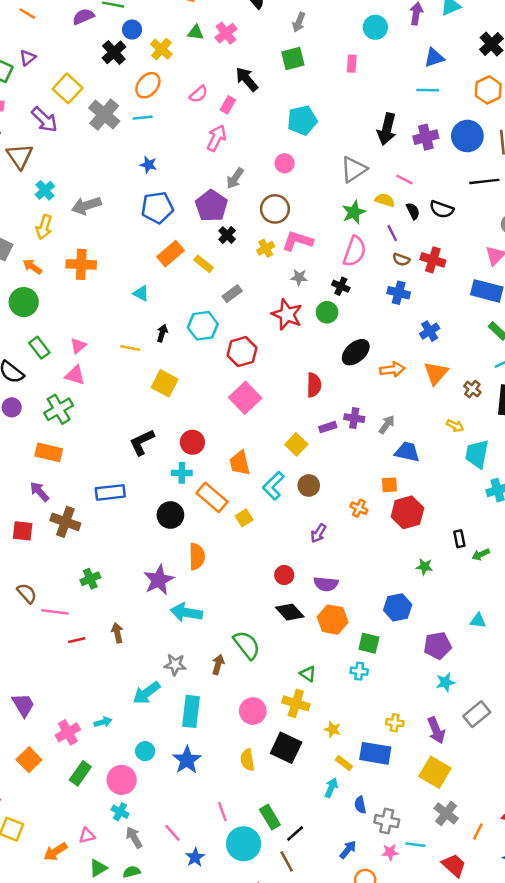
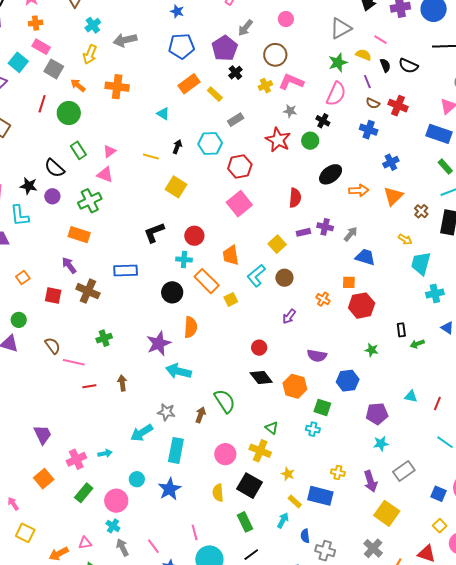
purple semicircle: (326, 584) -> (317, 356), moved
yellow square: (435, 772) -> (387, 513), moved
green rectangle: (270, 817) -> (245, 522), moved

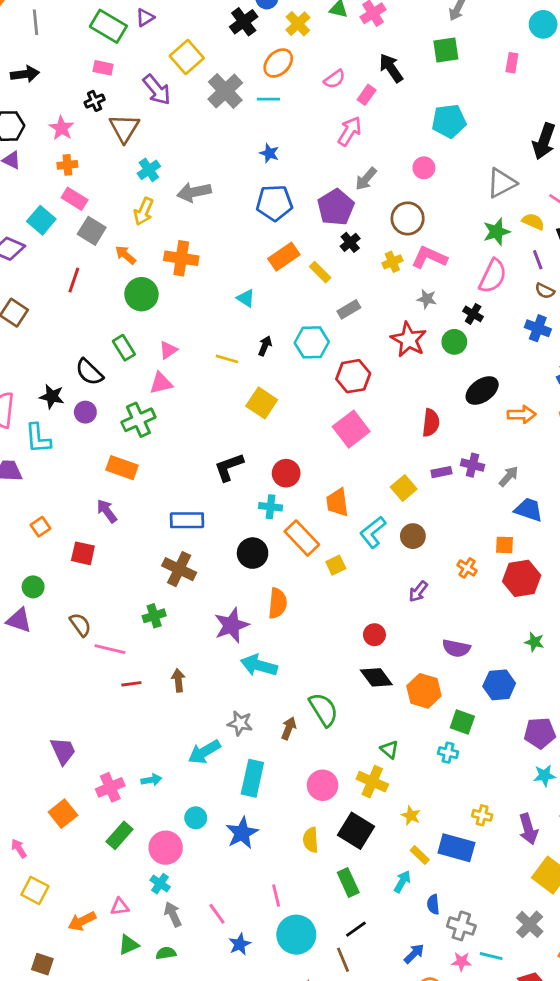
green circle: (69, 113) -> (141, 294), moved
pink triangle: (105, 175) -> (161, 383), turned -36
brown cross: (88, 291) -> (179, 569), moved

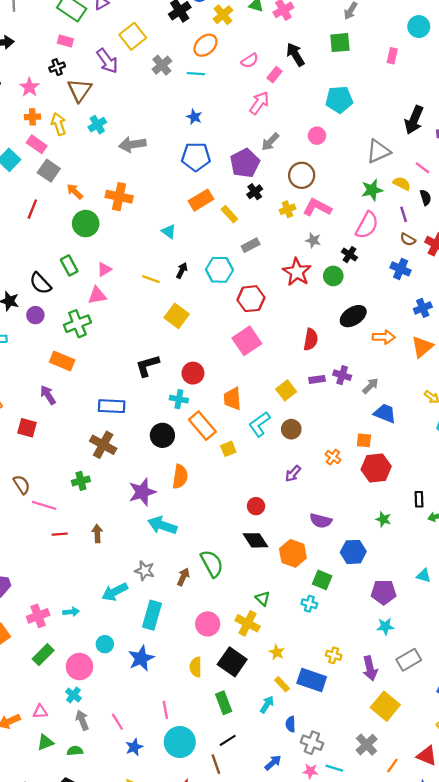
gray cross: (225, 91) -> (162, 65), size x0.7
yellow arrow: (144, 211) -> (59, 124), moved, turned 135

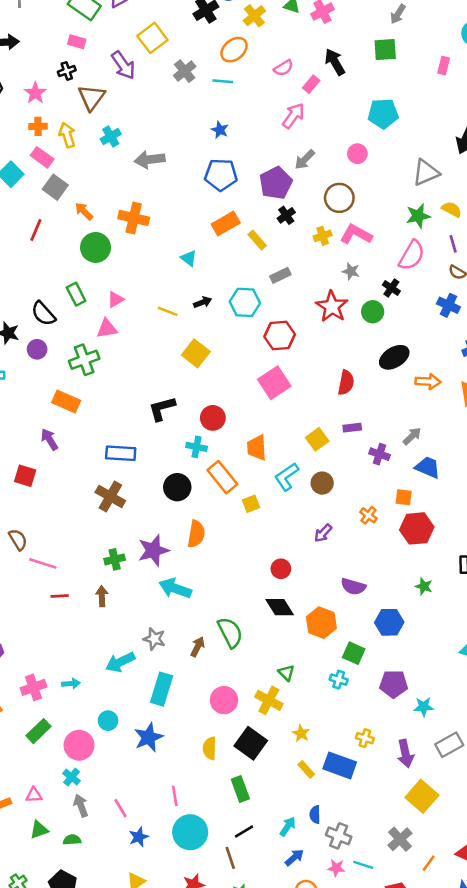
black arrow: (182, 270) -> (203, 302), turned 42
purple cross: (342, 375) -> (379, 454), moved
green cross: (81, 481) -> (115, 559), moved
purple pentagon: (384, 592) -> (394, 684), moved
cyan arrow: (267, 704) -> (288, 826), moved

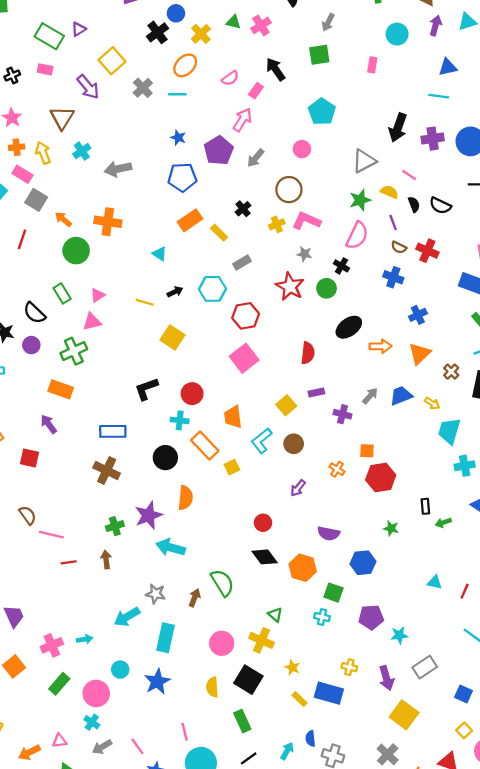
black cross: (67, 71) -> (12, 76), moved
cyan pentagon: (383, 114) -> (322, 112), turned -30
purple pentagon: (276, 183) -> (219, 151), moved
blue trapezoid: (428, 467) -> (401, 396), moved, turned -40
gray arrow: (81, 806) -> (102, 747), turned -96

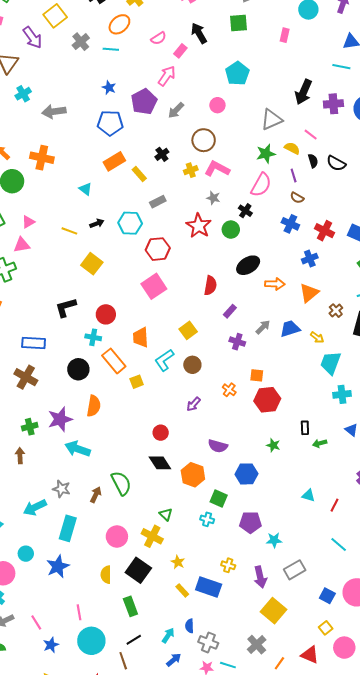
red cross: (427, 251) -> (325, 231), moved
purple rectangle: (316, 393) -> (230, 311), moved, turned -40

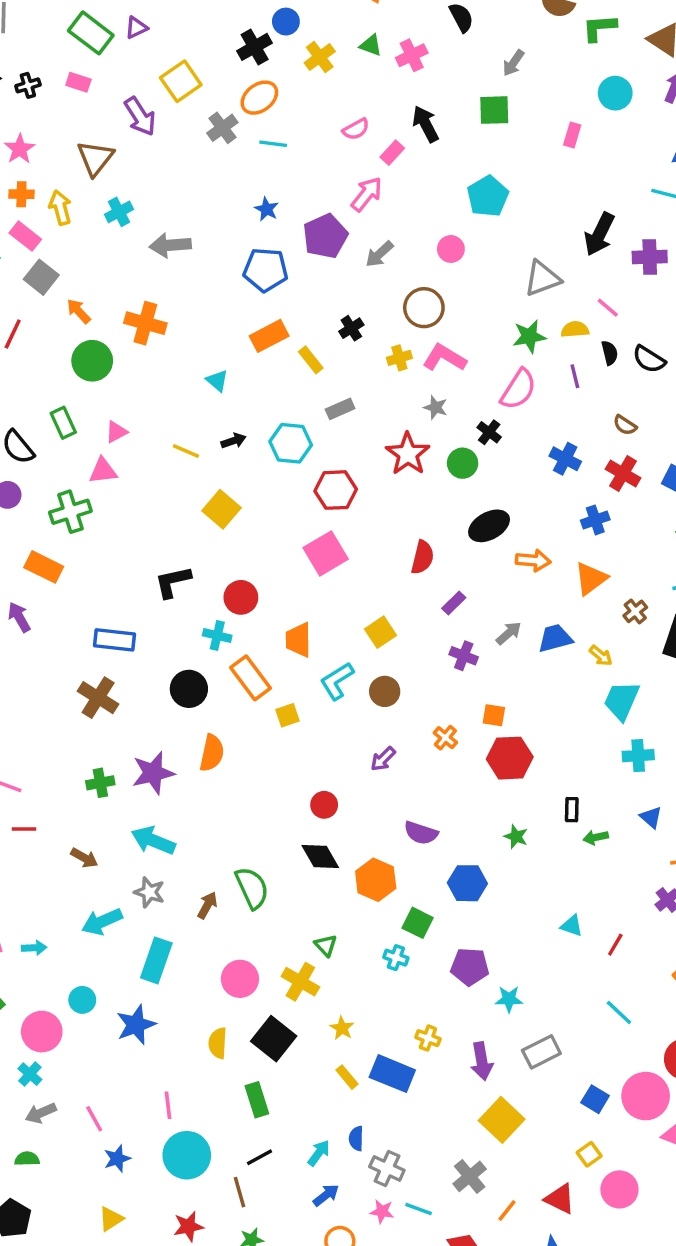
orange ellipse: (119, 24) -> (259, 98), moved
yellow semicircle: (292, 148) -> (575, 329), turned -35
brown semicircle: (297, 198) -> (625, 425), moved
cyan arrow: (78, 449) -> (153, 841), moved
brown arrow: (20, 456) -> (84, 858), moved, turned 119

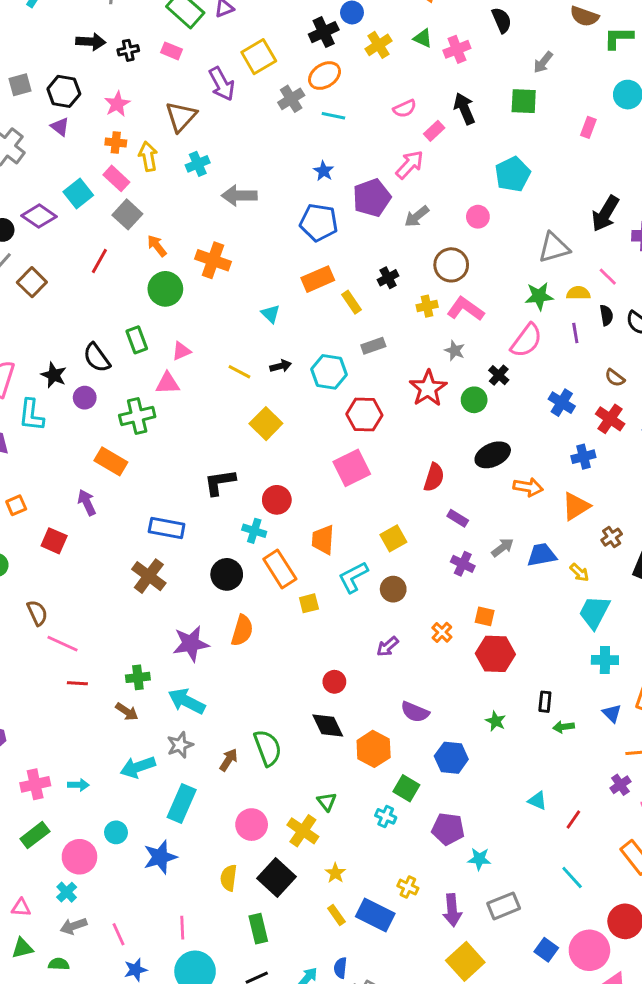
purple rectangle: (454, 603) -> (458, 518), turned 72
green cross: (100, 783) -> (138, 677), moved
gray star: (149, 892) -> (180, 745), turned 30

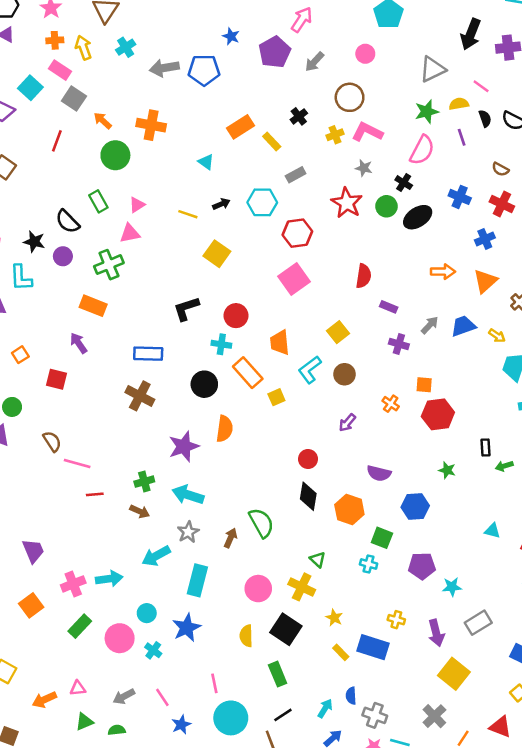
blue pentagon: (319, 222) -> (204, 70), moved
black ellipse: (493, 455) -> (418, 217), moved
black diamond: (328, 726) -> (308, 496), turned 44
cyan arrow: (78, 785) -> (109, 579), size x1.5
cyan cross: (67, 892) -> (153, 650), moved

